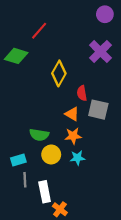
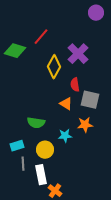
red line: (39, 31) -> (41, 37), moved
purple cross: (100, 52) -> (78, 54), moved
orange star: (73, 136) -> (85, 125), moved
yellow circle: (51, 155) -> (45, 150), moved
cyan star: (77, 158) -> (65, 136), moved

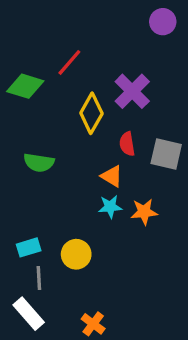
gray square: (90, 100) -> (166, 154), moved
green semicircle: (36, 123) -> (39, 163), moved
cyan star: (65, 136) -> (110, 207), moved
white rectangle: (41, 175) -> (29, 314), moved, turned -30

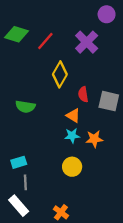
green diamond: (25, 86) -> (16, 34), moved
purple cross: (132, 91) -> (87, 42), moved
yellow circle: (76, 254) -> (72, 167), moved

